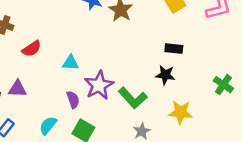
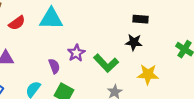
cyan triangle: (71, 63) -> (51, 19), moved, size x1.6
purple star: (99, 85) -> (76, 53), size x0.7

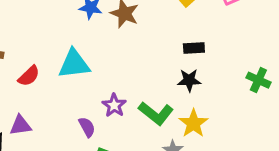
yellow star: (148, 74) -> (193, 123), moved, turned -30

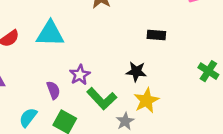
black star: (189, 80) -> (136, 72), moved
green L-shape: (156, 113) -> (102, 99), moved

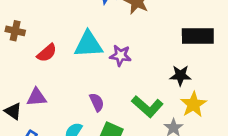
black rectangle: (156, 35) -> (198, 36), size x1.6
purple star: (80, 75) -> (120, 56), moved, turned -30

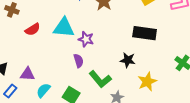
purple triangle: (37, 97) -> (27, 74), moved
purple semicircle: (97, 102) -> (79, 61), moved
yellow star: (193, 104) -> (147, 82), moved

